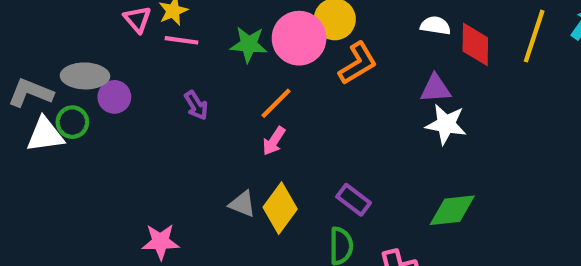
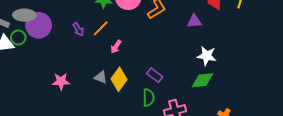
purple circle: (114, 97) -> (39, 25), size x1.6
orange line: (276, 103) -> (101, 28), moved
white star: (446, 124) -> (207, 56), moved
pink star: (161, 242) -> (61, 81), moved

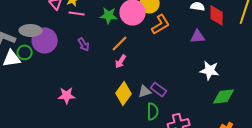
orange line: (101, 28) -> (120, 43), moved
gray triangle: (101, 77) -> (145, 91), moved, turned -40
green diamond: (203, 80) -> (224, 96), moved

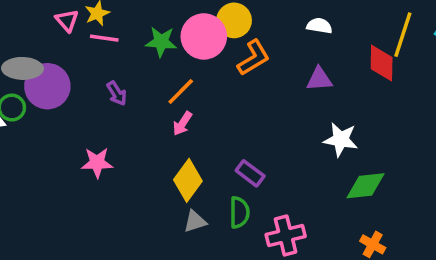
red diamond: (217, 15) -> (382, 63), moved
gray triangle: (145, 91) -> (195, 221), moved
pink star: (67, 95) -> (97, 163), moved

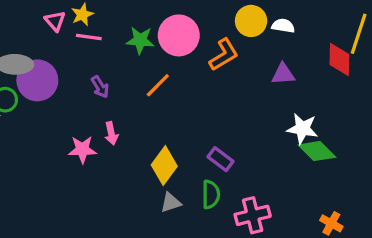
yellow circle: (234, 20) -> (251, 21), moved
pink arrow: (182, 124) -> (111, 133), moved, turned -45
green diamond: (366, 186) -> (317, 151), moved, turned 51

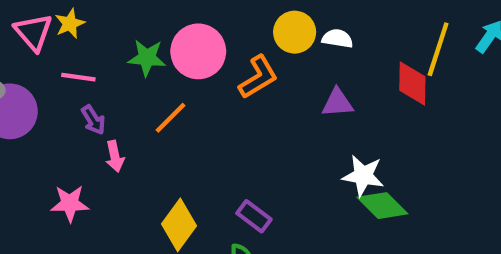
pink triangle: (55, 21) -> (33, 32), size x1.4
pink line: (89, 37) -> (78, 77), moved
pink arrow: (111, 133) -> (115, 156), moved

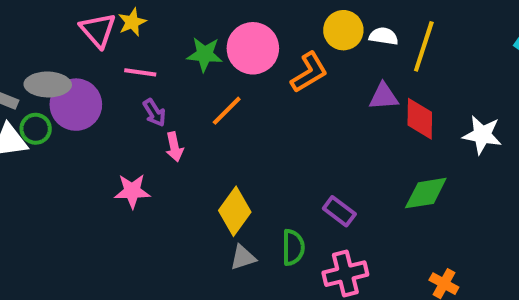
yellow line: (438, 49) -> (424, 46), moved
red diamond: (412, 84) -> (420, 119), moved
white star: (363, 176) -> (482, 135), moved
green diamond: (382, 206) -> (426, 193), turned -54
purple rectangle: (254, 216) -> (339, 211), moved

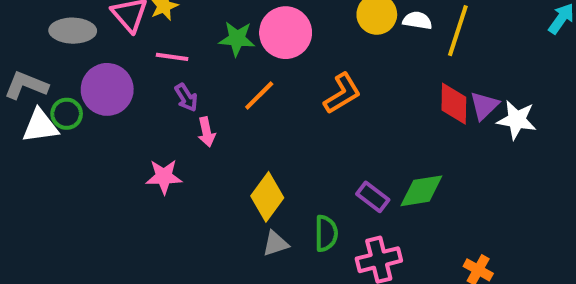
orange L-shape: (309, 72) -> (342, 93), moved
gray ellipse: (48, 84) -> (73, 31), moved
purple triangle: (384, 97) -> (484, 106), moved, turned -40
green diamond: (426, 193) -> (421, 191), moved

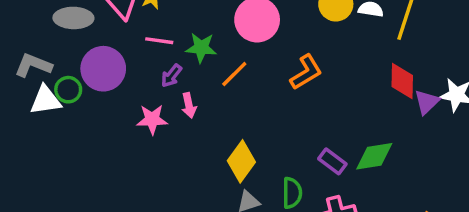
green star: (237, 39) -> (201, 48), moved
purple arrow: (186, 98) -> (171, 76), turned 70
purple triangle: (484, 106) -> (427, 102), moved
pink star: (164, 177) -> (152, 119), moved

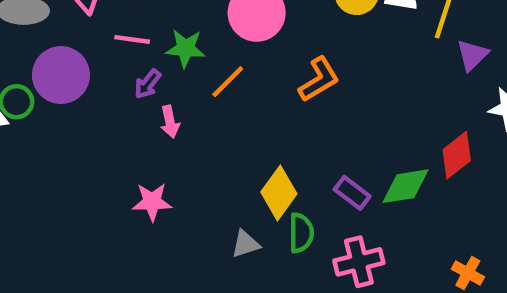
red diamond: (402, 81) -> (457, 155), moved, turned 51
purple triangle: (427, 102) -> (472, 55), moved
pink star: (152, 119) -> (152, 202), moved
yellow diamond: (241, 161) -> (279, 193), moved

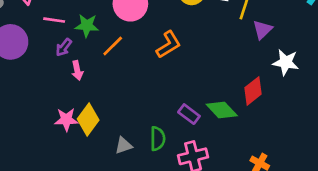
green diamond: (406, 186) -> (222, 110), turned 56
yellow diamond: (279, 193) -> (88, 120), moved

